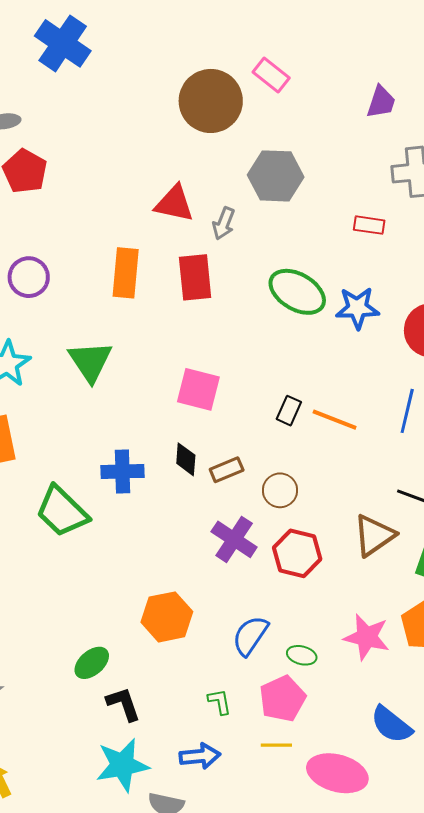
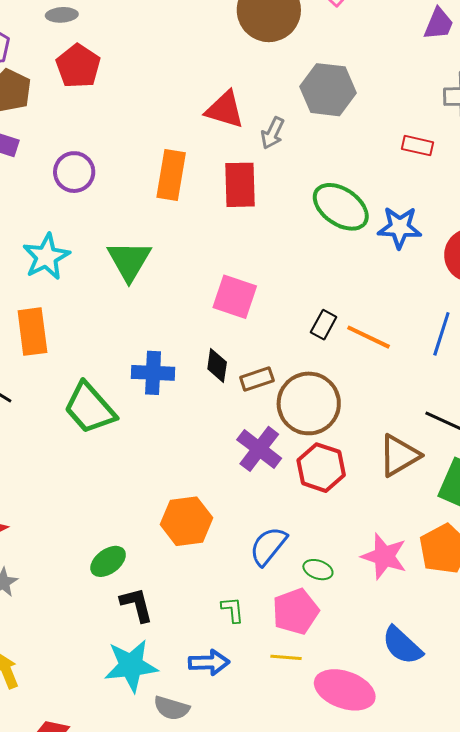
brown circle: (280, 490) -> (309, 403), size x1.8

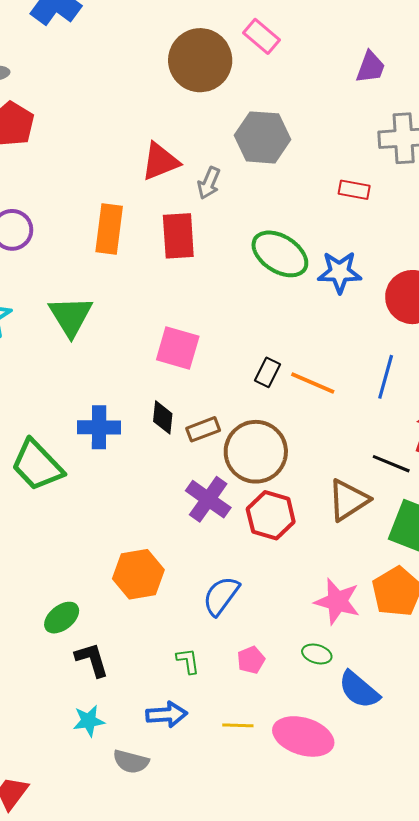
red triangle: (225, 110) -> (160, 161), turned -36
green ellipse: (318, 570) -> (317, 654), moved
pink pentagon: (296, 611) -> (251, 660), size x0.6
yellow line: (286, 657) -> (238, 725), moved
cyan star: (131, 666) -> (89, 721), size x0.6

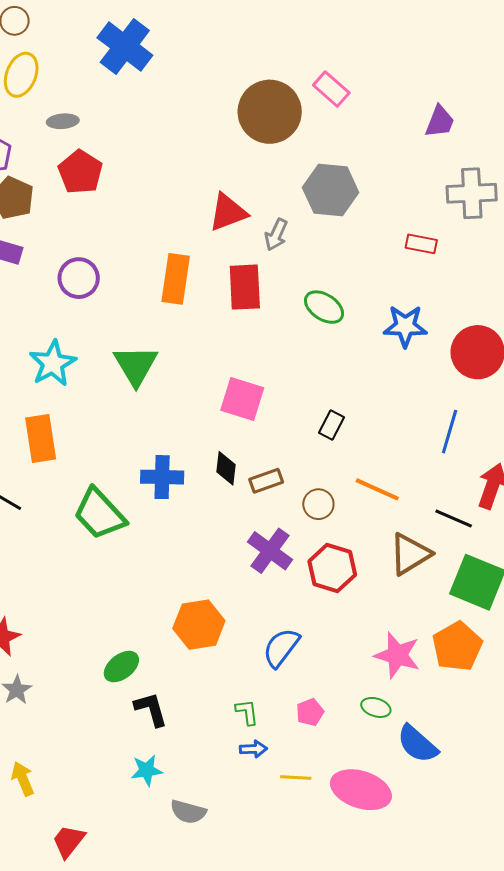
green ellipse: (280, 254) -> (324, 307), moved, size x0.7
orange line: (313, 383) -> (377, 489), moved
brown circle: (256, 452) -> (318, 504), size x0.5
blue arrow: (167, 714) -> (253, 749), moved, size x0.7

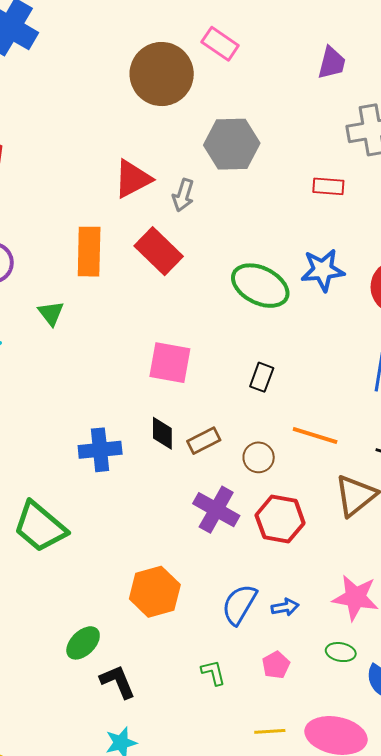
red rectangle: (245, 287) -> (159, 251), turned -36
green ellipse: (324, 307) -> (260, 286), moved, size x1.4
green triangle: (136, 365) -> (51, 313), moved, size x0.6
green trapezoid: (100, 514) -> (40, 527), moved
blue arrow: (253, 749) -> (285, 607), moved

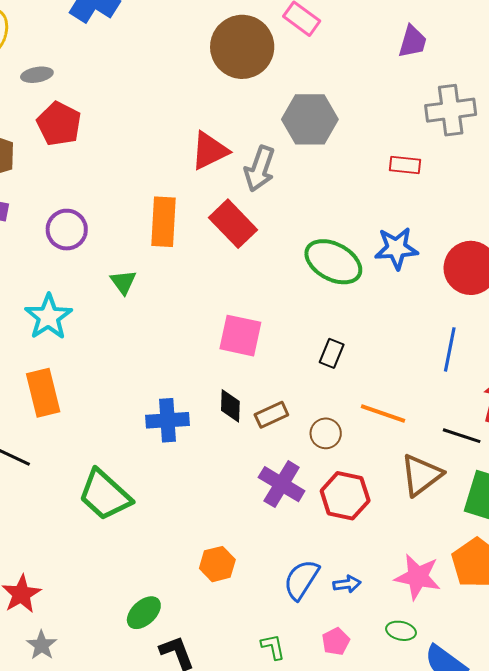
gray arrow: (183, 195) -> (260, 169), size x1.4
orange hexagon: (155, 592) -> (217, 564), size x0.7

